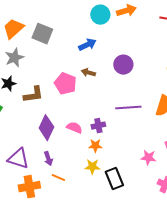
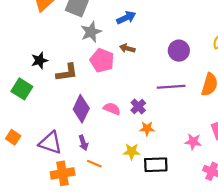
gray star: (14, 58) -> (91, 32), moved
purple circle: (123, 65) -> (179, 51), moved
purple cross: (98, 126) -> (138, 107), turned -32
orange star: (95, 146) -> (147, 128), moved
black rectangle: (114, 179) -> (156, 165), turned -70

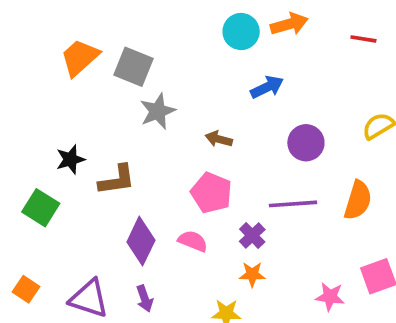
blue arrow: (126, 18) -> (267, 87), moved
pink pentagon: (102, 60) -> (211, 193), moved
purple cross: (138, 107) -> (252, 235), moved

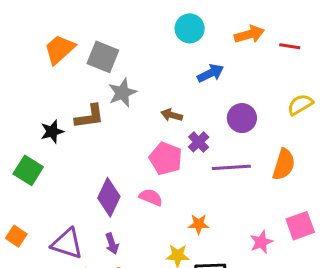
orange arrow: (289, 24) -> (249, 34), moved
red line: (363, 39) -> (290, 46), moved
brown L-shape: (117, 180) -> (89, 117), moved
purple cross: (252, 235) -> (199, 142), moved
pink star: (330, 297) -> (261, 242), turned -30

